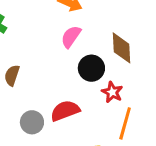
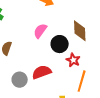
pink semicircle: (71, 37) -> (40, 31), moved

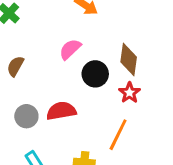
red star: (73, 60) -> (130, 93), moved

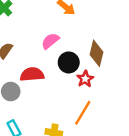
red star: (130, 93) -> (85, 79), moved
red semicircle: (61, 111) -> (32, 74), moved

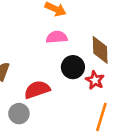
pink semicircle: (50, 41) -> (57, 37), moved, turned 48

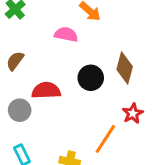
pink semicircle: (57, 37) -> (66, 34), moved
red star: (95, 80) -> (133, 113), moved

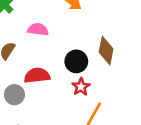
pink semicircle: (66, 34) -> (38, 29), moved
red star: (133, 113) -> (81, 87), moved

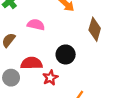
brown diamond: (106, 51) -> (95, 29), moved
red star: (81, 87) -> (50, 78), moved

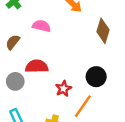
black circle: (66, 54) -> (96, 77), moved
red star: (50, 78) -> (63, 89), moved

